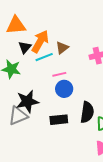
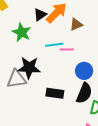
cyan line: (44, 57) -> (54, 45), moved
blue circle: (64, 89) -> (84, 71), moved

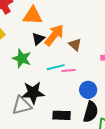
brown triangle: (76, 24) -> (75, 45), turned -48

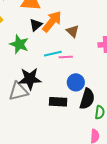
blue circle: (88, 90) -> (76, 82), moved

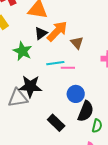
black rectangle: (58, 102) -> (56, 123), moved, turned 36

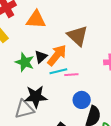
orange arrow: (57, 31) -> (57, 55), moved
black triangle: (41, 33) -> (41, 57), moved
brown triangle: (77, 43) -> (78, 36), moved, size x1.6

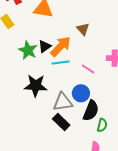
brown triangle: (78, 36) -> (83, 29), size x0.6
pink line: (71, 75) -> (88, 69), moved, turned 32
gray triangle: (24, 109) -> (63, 102), moved

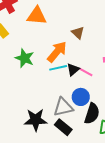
black triangle: (45, 46) -> (73, 70), moved
black star: (36, 86) -> (36, 120), moved

